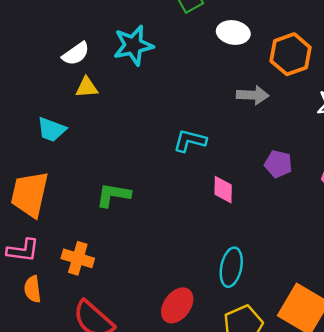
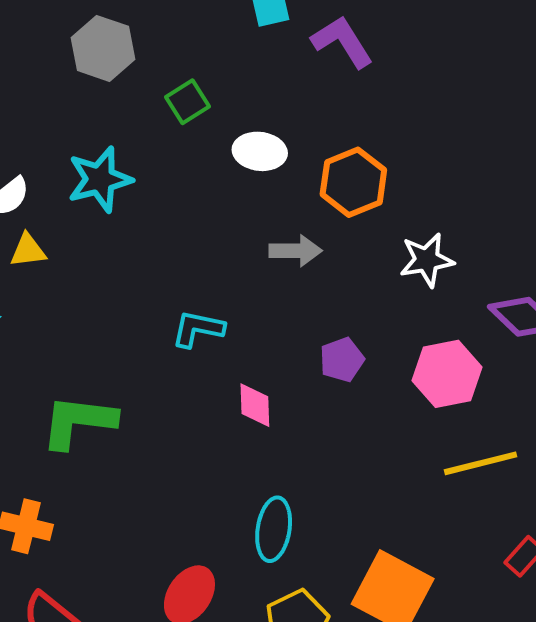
purple pentagon: (278, 164) -> (342, 360), turned -30
green L-shape: (113, 195) -> (78, 422), size x1.4

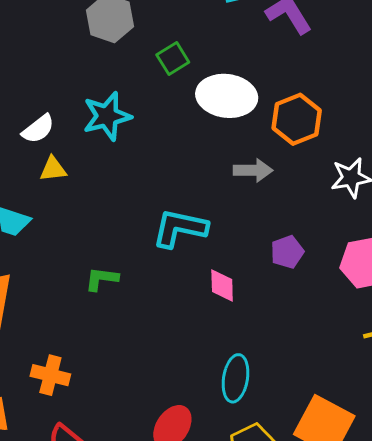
white ellipse: (260, 151) -> (227, 96), size x1.5
cyan L-shape: (198, 329) -> (180, 228), size x1.4
green L-shape: (78, 422) -> (102, 279), moved, size x0.6

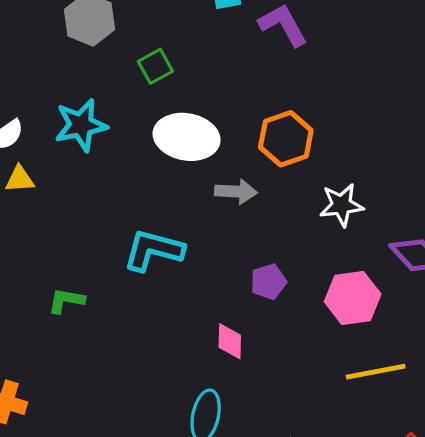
white ellipse: (227, 96) -> (187, 137), moved
pink diamond: (222, 286) -> (230, 341), moved

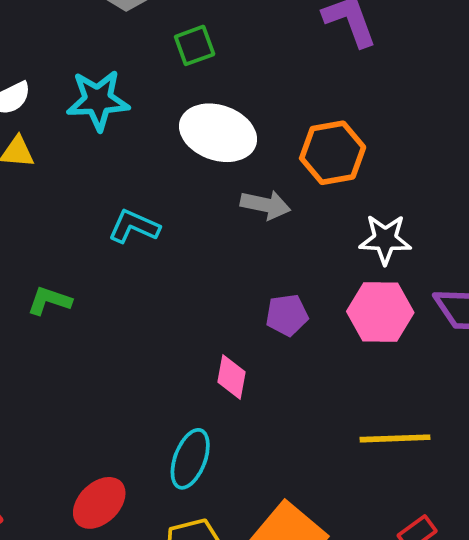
cyan L-shape: (153, 250) -> (134, 226), moved, size x0.7
pink hexagon: (353, 298) -> (380, 312), moved

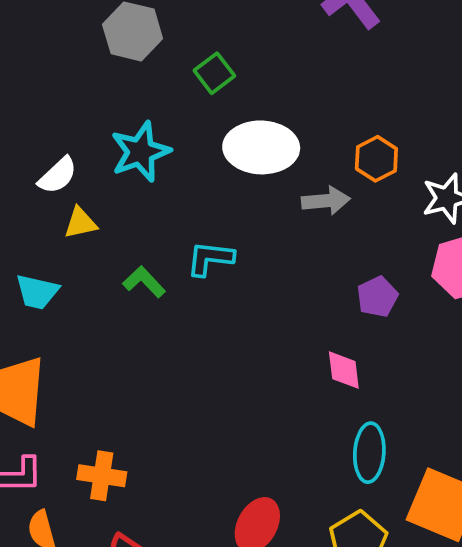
orange hexagon: (333, 153) -> (376, 159), moved, size x0.7
green L-shape: (49, 301) -> (144, 282), moved, turned 45
cyan ellipse: (190, 459) -> (369, 453), moved

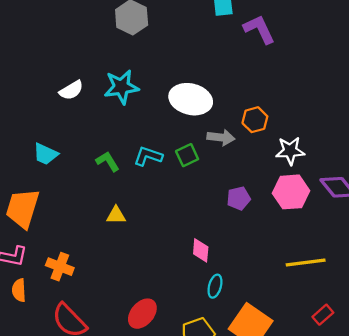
green square: (214, 73) -> (187, 155), moved
yellow triangle: (81, 223) -> (116, 215), moved
pink diamond: (344, 370) -> (201, 250), moved
cyan ellipse: (369, 453) -> (215, 286), size x0.7

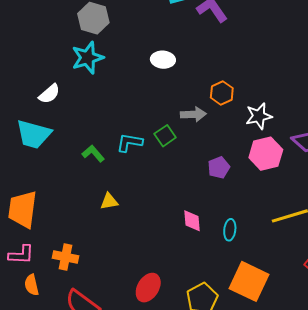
cyan star: (121, 87) -> (88, 58), moved
white ellipse: (191, 99) -> (163, 60), moved, size x0.6
cyan trapezoid: (45, 154) -> (34, 134), moved, size x1.5
cyan ellipse: (215, 286) -> (230, 230), moved

